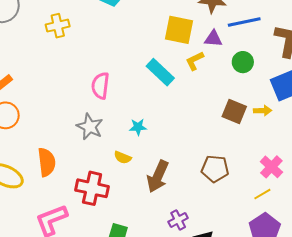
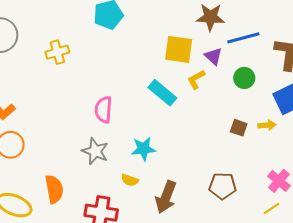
purple triangle: (213, 39) -> (213, 56), turned 42
brown square: (234, 111) -> (239, 128), size x0.7
cyan star: (138, 127) -> (143, 149), size x1.4

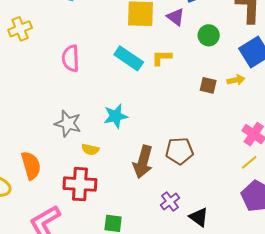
yellow L-shape: (196, 79) -> (162, 58), moved, turned 35
pink semicircle: (103, 110) -> (71, 58), moved
yellow semicircle: (130, 180) -> (90, 149), moved
brown pentagon: (223, 186) -> (179, 151), moved

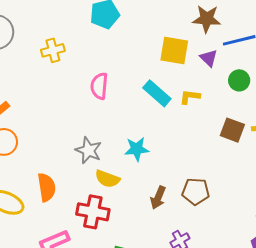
brown square: (208, 85) -> (232, 130), size x1.4
yellow semicircle: (90, 149) -> (107, 179), size x1.4
brown arrow: (143, 162) -> (158, 198), size x0.7

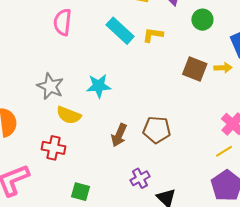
red cross: (93, 212) -> (54, 148), size x0.7

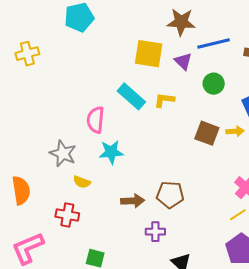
pink semicircle: (63, 22) -> (96, 120), moved
yellow semicircle: (69, 115) -> (82, 182), size x0.7
brown arrow: (119, 135) -> (133, 201), turned -115
purple cross: (140, 178) -> (155, 232), moved, turned 30

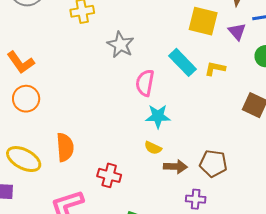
gray star: (63, 153) -> (121, 45), moved
yellow semicircle: (82, 182) -> (153, 148), moved

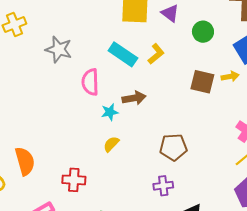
yellow L-shape: (215, 69) -> (156, 54), turned 140
cyan star: (158, 116) -> (110, 112), size x0.7
yellow semicircle: (153, 148) -> (111, 144), turned 120
brown arrow: (175, 167) -> (134, 98), moved

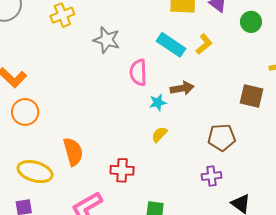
brown square: (202, 82) -> (252, 96), moved

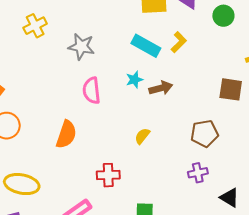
pink semicircle: (138, 72) -> (92, 91), moved
cyan star: (158, 102) -> (134, 80), moved
orange semicircle: (73, 152) -> (66, 134), moved, turned 40

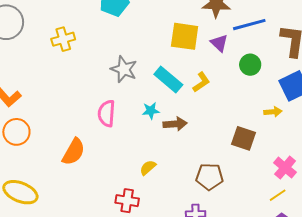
gray star: (81, 47) -> (124, 69), moved
red cross: (108, 175) -> (127, 201), moved

